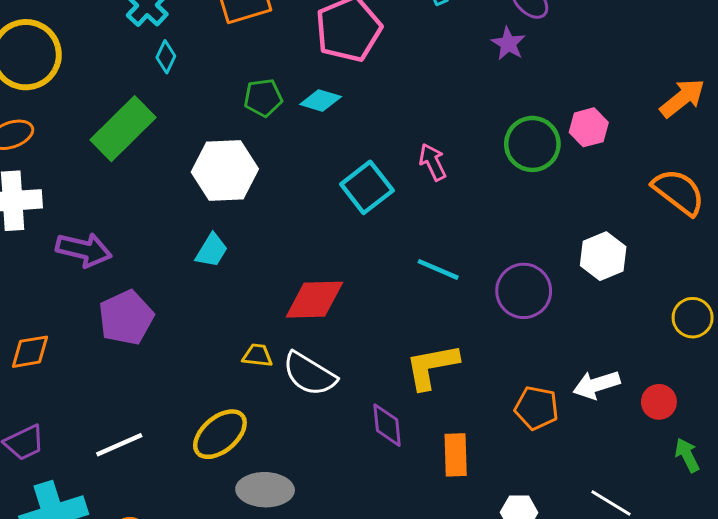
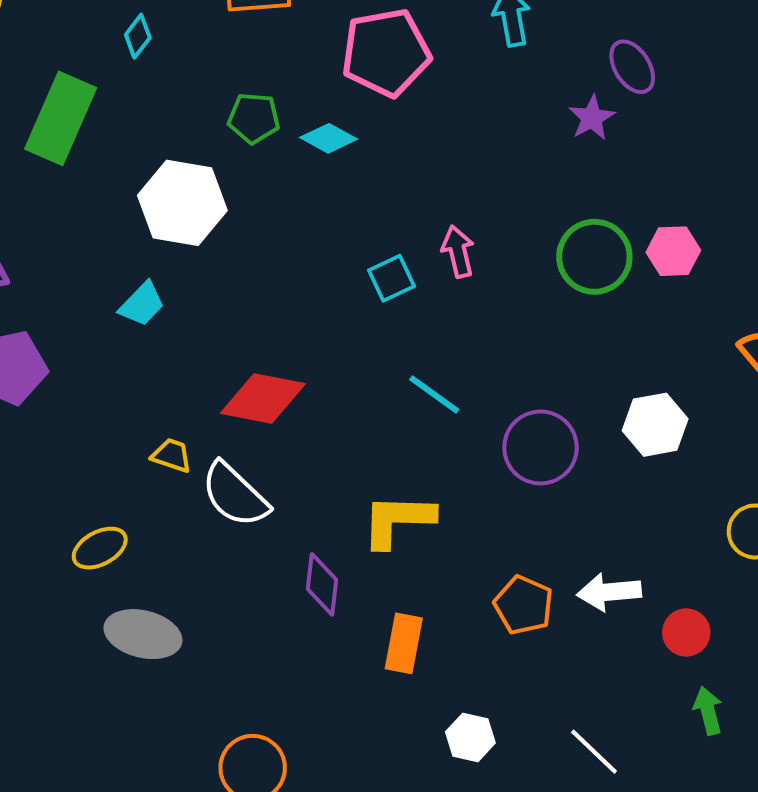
green rectangle: (123, 129) -> (61, 118), turned -34
cyan square: (367, 187) -> (391, 278), moved, size x0.7
yellow ellipse: (220, 434) -> (100, 548), size x0.7

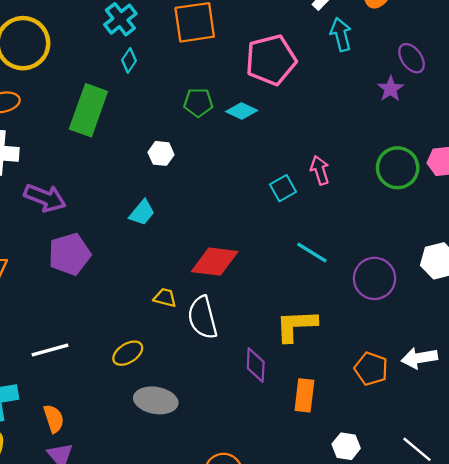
white hexagon: (182, 203) -> (161, 153), size x0.5
white semicircle: (235, 495) -> (202, 317), turned 36

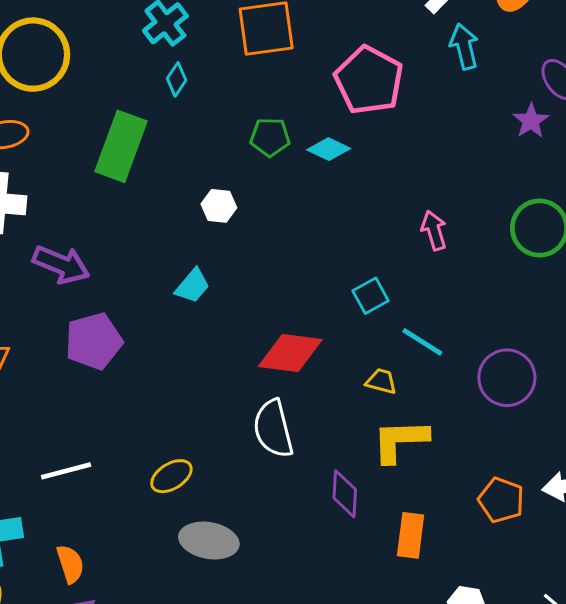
pink pentagon: (271, 60) -> (369, 80), turned -30
cyan square: (283, 188) -> (371, 296), moved
yellow trapezoid: (165, 298) -> (381, 381), moved

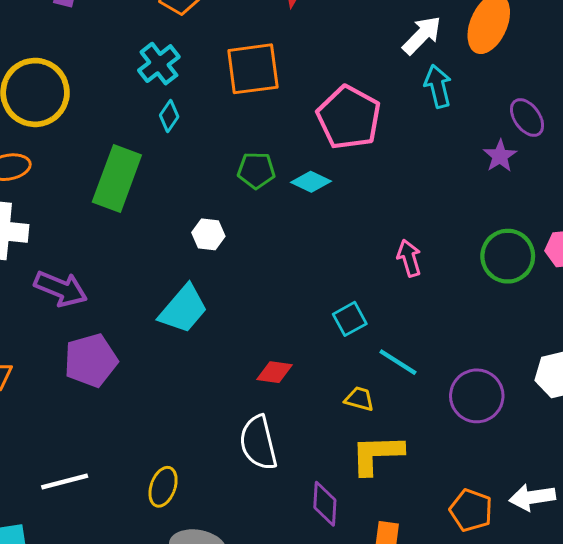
cyan trapezoid: (192, 286) -> (183, 309), size x1.5
red diamond: (290, 353) -> (275, 372), size x0.6
yellow ellipse: (171, 476) -> (163, 487), turned -39

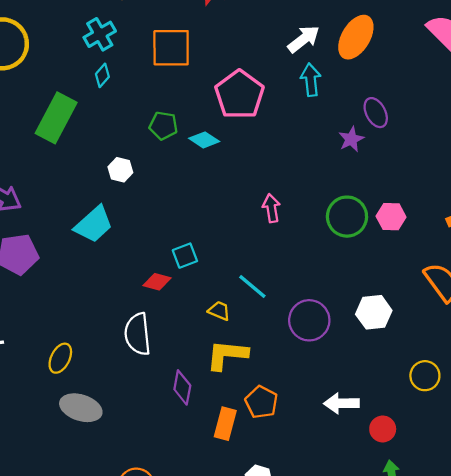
cyan square: (350, 319) -> (185, 256), moved
orange pentagon: (471, 510) -> (261, 402), moved

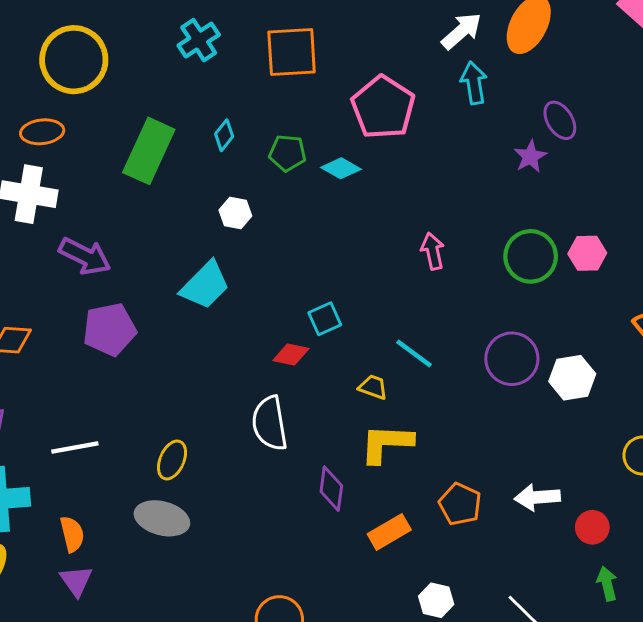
cyan diamond: (102, 75) -> (224, 135), moved
purple circle: (309, 320) -> (512, 359), moved
orange pentagon: (261, 402) -> (460, 504), moved
gray ellipse: (81, 408) -> (162, 518), moved
orange rectangle: (225, 424) -> (389, 532), turned 48

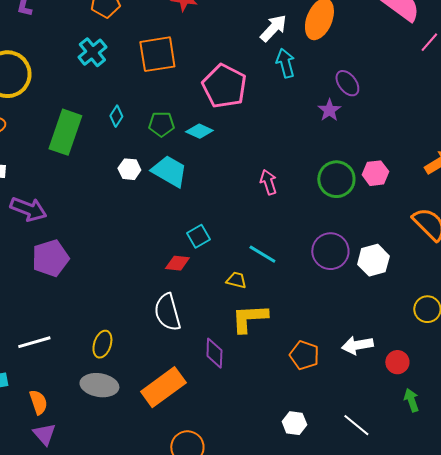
cyan trapezoid: (205, 285) -> (169, 171), moved, turned -99
orange rectangle: (389, 532) -> (163, 387), moved, size x1.5

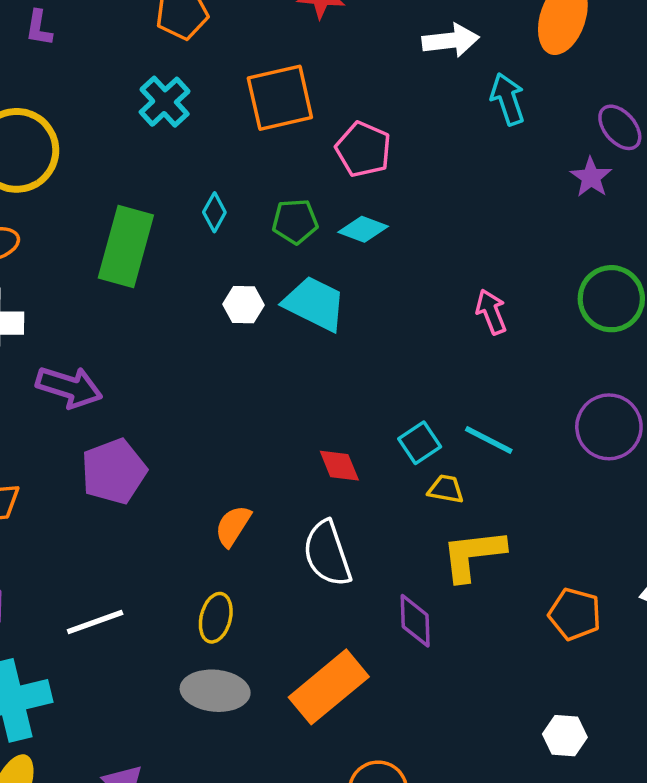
white arrow: (273, 28) -> (451, 40), moved, turned 44
pink pentagon: (224, 86) -> (363, 149), moved, size x0.7
cyan square: (198, 236) -> (420, 443), moved
red diamond: (177, 263) -> (339, 466), turned 65
orange semicircle: (38, 402) -> (233, 526), moved, turned -125

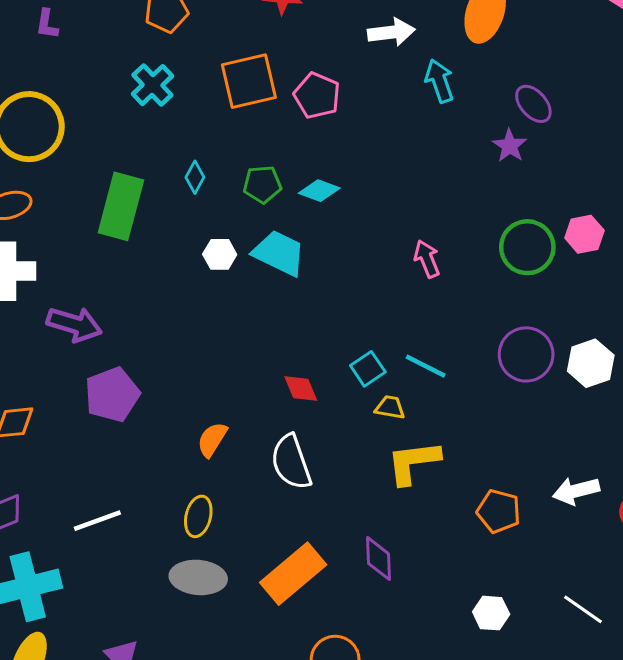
pink pentagon: (363, 149) -> (317, 96), moved
purple diamond: (415, 621) -> (378, 559), moved

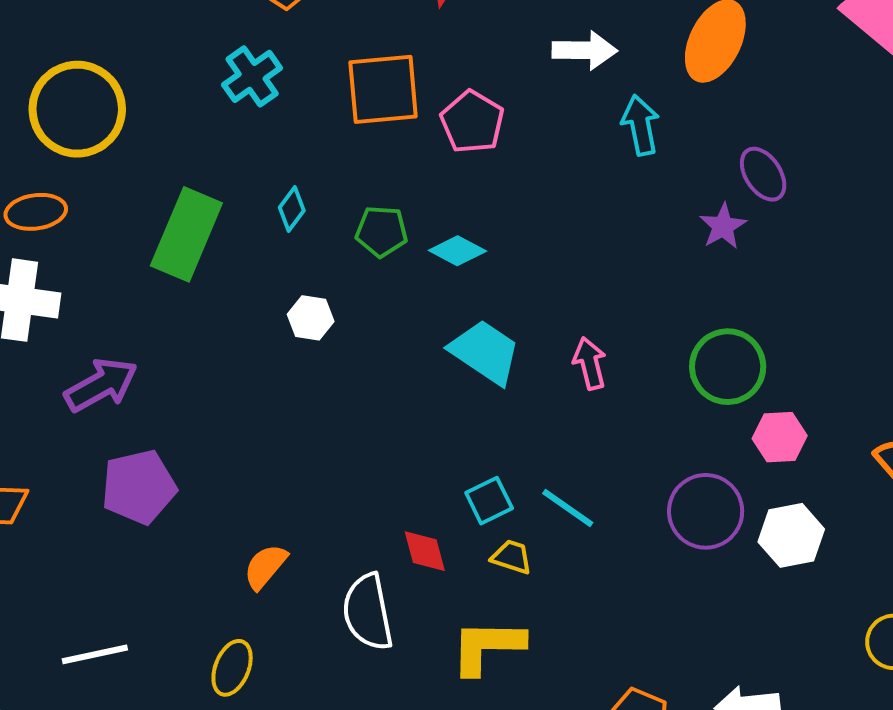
pink hexagon: (584, 234) -> (780, 437), moved
cyan trapezoid: (279, 253) -> (485, 352), moved
purple arrow: (74, 324) -> (101, 385), turned -54
red diamond: (301, 388) -> (425, 551), moved
yellow L-shape: (413, 462) -> (487, 647), moved

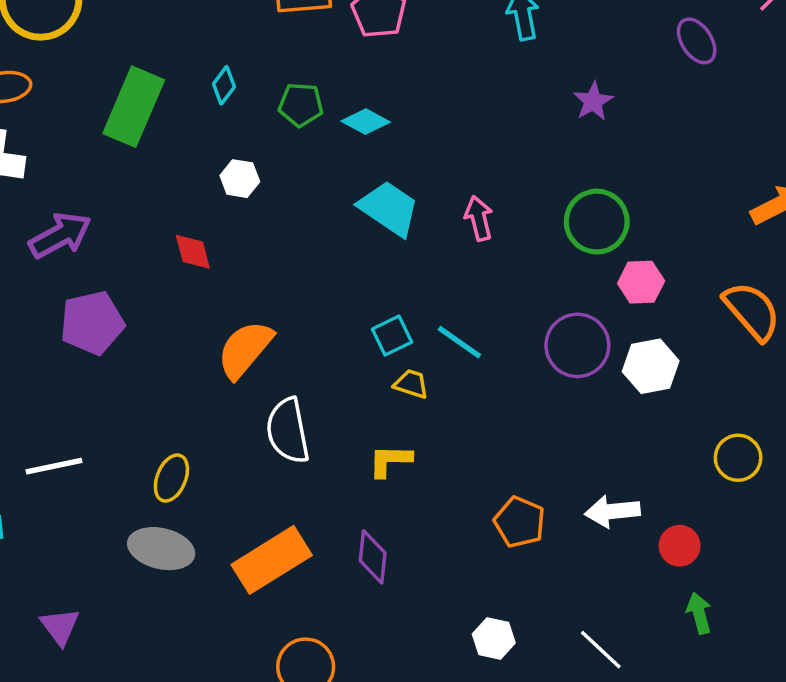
purple ellipse: (763, 174) -> (697, 41), moved
red diamond: (425, 551) -> (193, 252), moved
orange semicircle: (265, 567) -> (245, 349), moved, size x1.5
yellow L-shape: (487, 647) -> (390, 461), size x0.7

